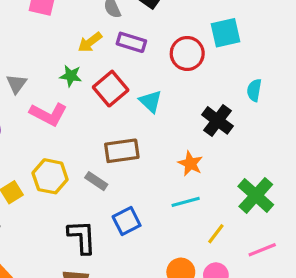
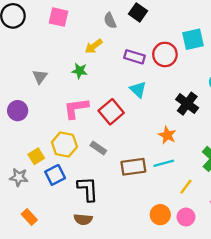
purple rectangle: (131, 42) -> (135, 57), moved
red square: (111, 89) -> (111, 112), moved
pink L-shape: (48, 114) -> (76, 108), moved, turned 144
brown rectangle: (122, 151) -> (133, 167), moved
blue square: (127, 221) -> (55, 175), moved

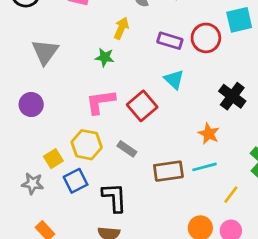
yellow arrow: (94, 46) -> (121, 28), turned 150
gray triangle: (40, 77) -> (45, 52), moved, size x1.5

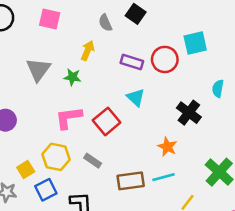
gray triangle: (45, 52) -> (38, 70), moved

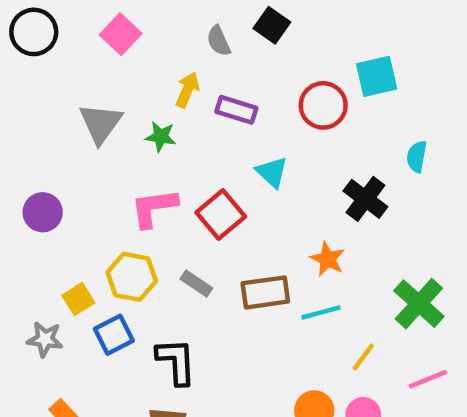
pink square: (50, 19) -> (121, 34), turned 30
purple rectangle: (132, 62) -> (236, 110), moved
brown rectangle: (131, 181) -> (265, 292), moved

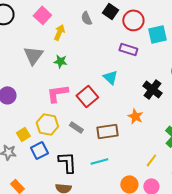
yellow arrow: (187, 90) -> (59, 32), moved
red circle: (323, 105) -> (133, 20), moved
purple rectangle: (236, 110) -> (128, 49), moved
cyan line: (321, 312) -> (99, 161), moved

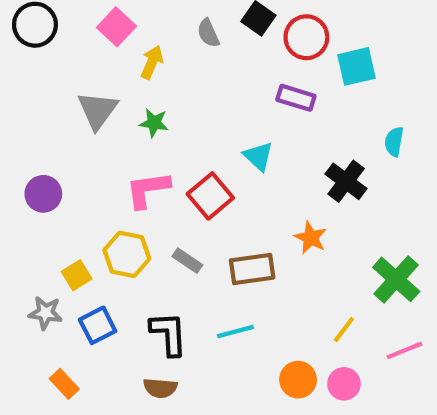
blue square: (39, 150) -> (98, 325), moved

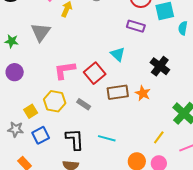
green star: (154, 123) -> (12, 41), moved
cyan semicircle: (394, 142) -> (183, 28), moved
brown rectangle: (252, 269) -> (118, 92), moved
cyan line: (235, 332) -> (107, 138), turned 30

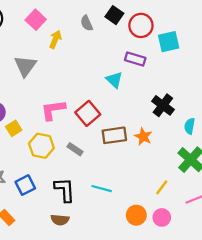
cyan semicircle: (183, 28) -> (190, 126), moved
cyan triangle: (118, 54) -> (114, 80), moved
yellow square: (31, 111) -> (14, 128), moved

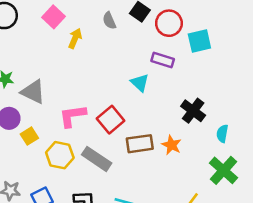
gray triangle: (25, 66) -> (33, 92), moved, turned -40
gray rectangle: (75, 149) -> (97, 159), size x1.6

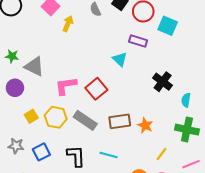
cyan square: (199, 41) -> (168, 26), turned 36
yellow square: (29, 136) -> (31, 116), moved
brown rectangle: (140, 144) -> (120, 121), moved
orange star: (171, 145) -> (145, 125), moved
green cross: (224, 170) -> (187, 130), turned -30

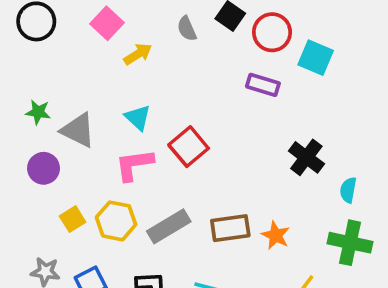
yellow arrow: (68, 24) -> (138, 54), turned 35
cyan triangle: (120, 59) -> (138, 118), moved
red square: (96, 89) -> (189, 147), moved
gray rectangle: (85, 120) -> (169, 226), turned -65

